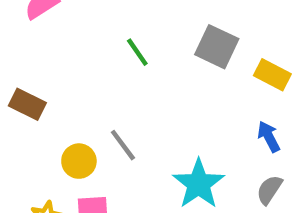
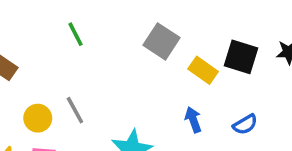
green line: (137, 52) -> (76, 34), moved

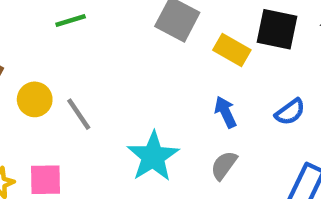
green line: (76, 34) -> (71, 20), turned -75
yellow circle: (38, 118) -> (35, 99), moved

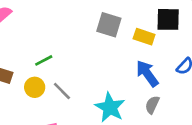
green line: (71, 20) -> (44, 60), moved
blue arrow: (226, 112) -> (147, 73), size x1.5

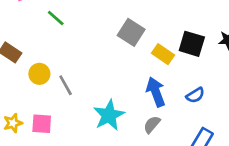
green line: (44, 60) -> (56, 18), moved, turned 54

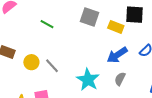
green line: (56, 18) -> (47, 24), moved
blue arrow: (156, 92) -> (117, 55), turned -90

